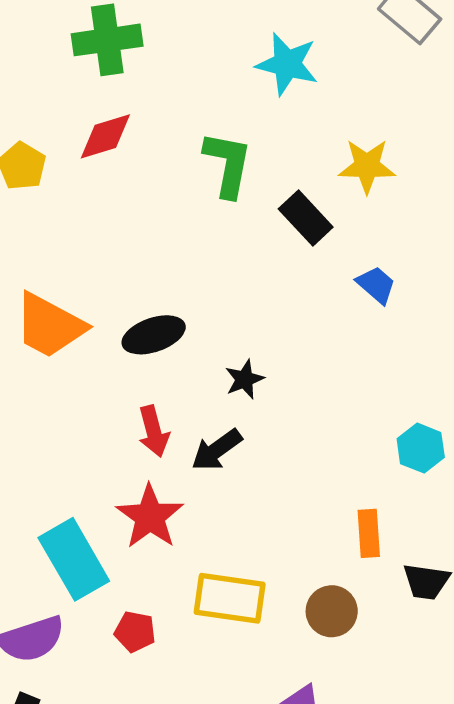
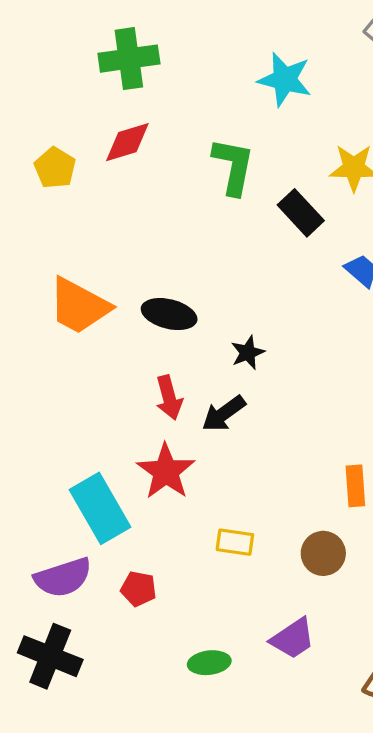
black ellipse: (154, 335) -> (169, 314), turned 33
yellow rectangle: (230, 598) -> (235, 542), size x0.6
red pentagon: (135, 632) -> (139, 589), moved

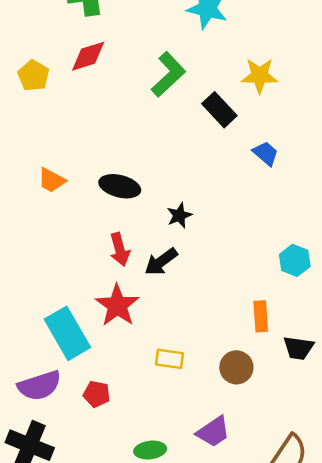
green L-shape: (233, 166) -> (168, 74), turned 36
orange trapezoid: (79, 306) -> (52, 180), size x0.6

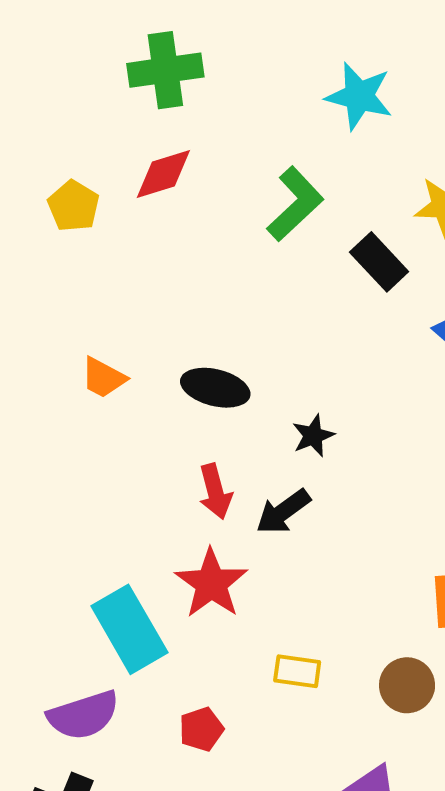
red pentagon: (97, 394) -> (201, 729), moved, turned -30

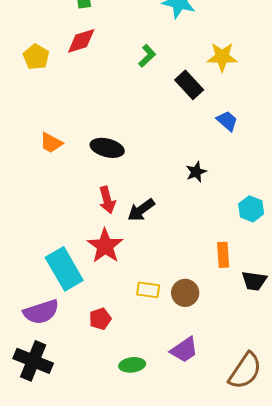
green L-shape: (295, 204) -> (147, 56), size x0.6
black star: (313, 436) -> (196, 172), moved
brown circle: (407, 685) -> (185, 293), moved

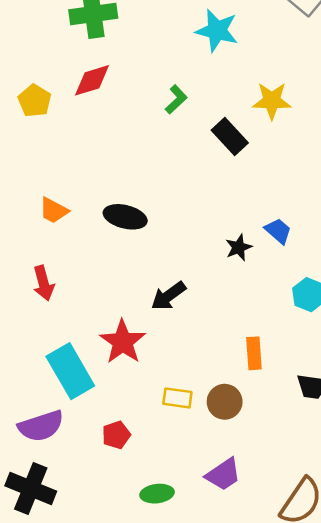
blue trapezoid: (227, 121) -> (278, 231), moved
red arrow: (107, 200) -> (44, 283), moved
orange rectangle: (223, 255) -> (254, 353), moved

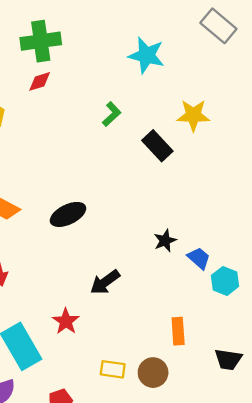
red diamond: (92, 80) -> (40, 81), moved, size x0.7
black ellipse: (125, 217) -> (68, 214), turned -40
blue trapezoid: (278, 231) -> (199, 258), moved
red star: (123, 342) -> (66, 321), size x0.7

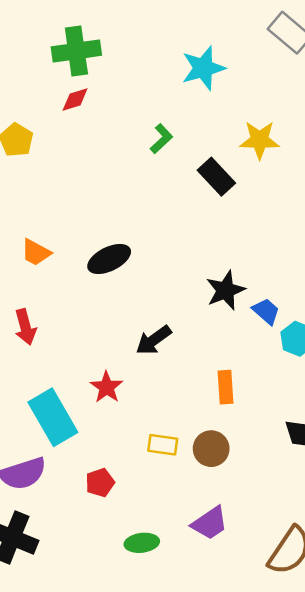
cyan star: (146, 55) -> (203, 68), turned -30
black star: (165, 241) -> (226, 290), size x1.4
orange rectangle: (178, 331) -> (226, 387), moved

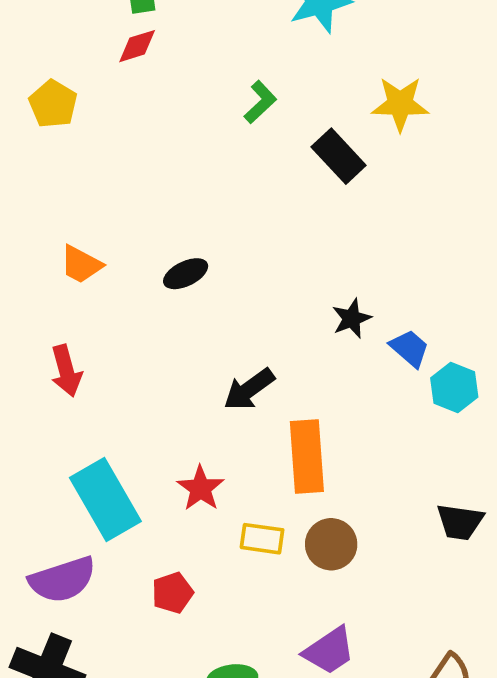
black ellipse: (109, 259) -> (186, 274), size x0.7
black star: (226, 290) -> (352, 318), size x0.7
red star: (106, 387) -> (201, 488), moved
orange rectangle: (226, 387) -> (307, 457), moved, size x1.5

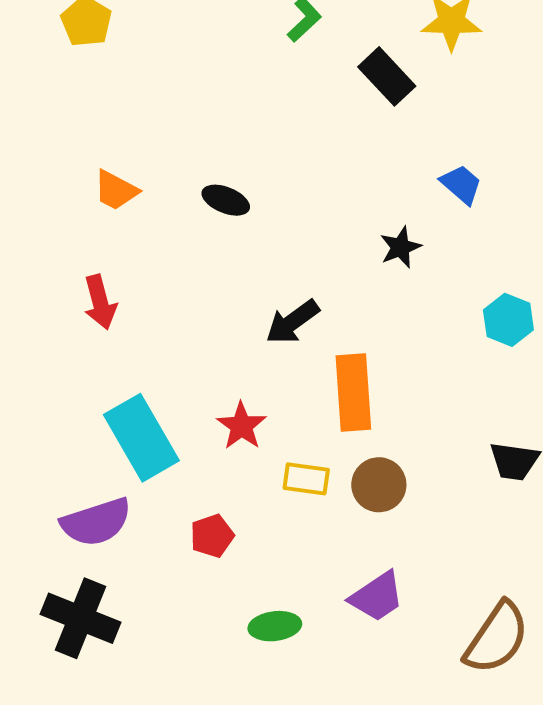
black ellipse: (186, 274) -> (226, 200), turned 48
blue trapezoid: (409, 348) -> (461, 184), moved

